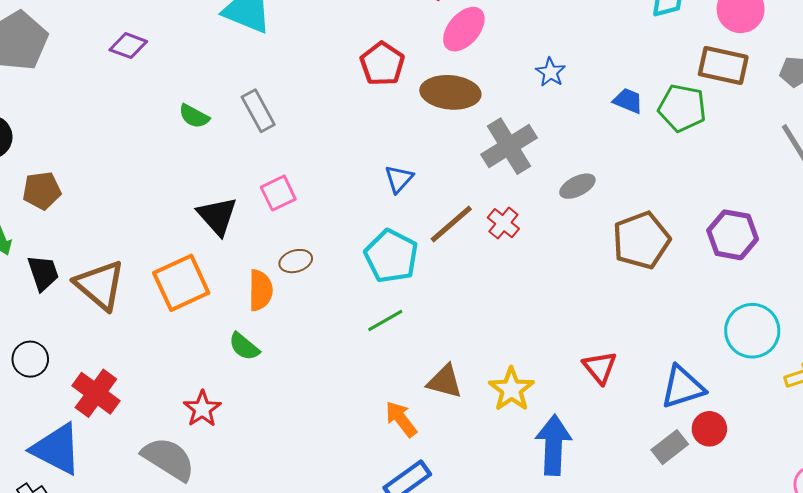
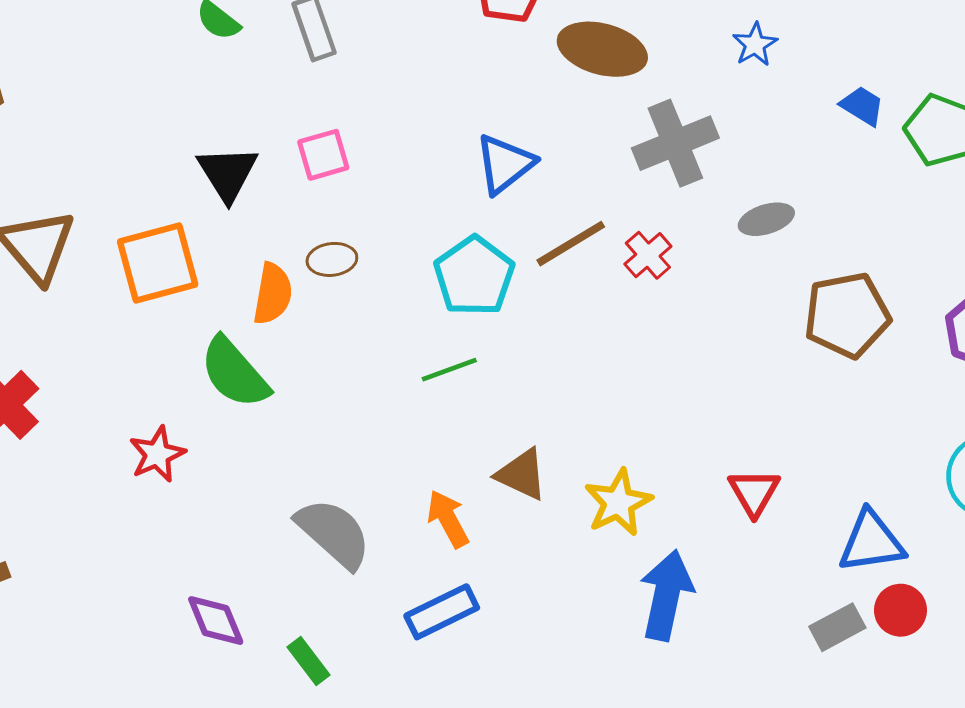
blue triangle: (399, 179) -> (505, 164), size x1.4
green semicircle: (244, 347) -> (234, 373), size x1.6
gray semicircle: (168, 459) -> (334, 533), moved

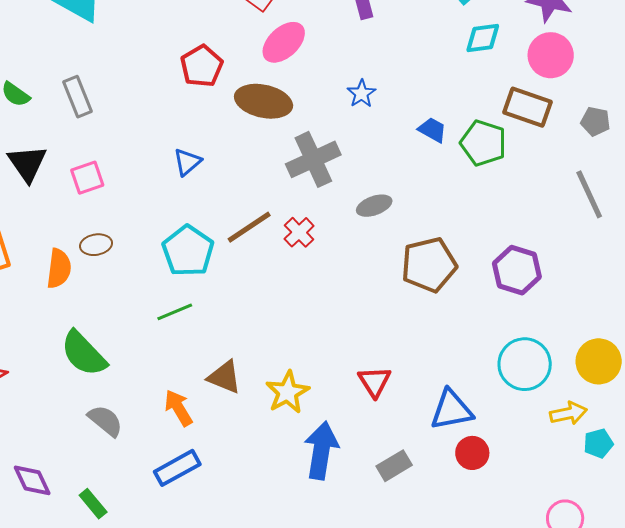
blue triangle: (505, 164) -> (187, 162), moved, size x0.7
black triangle: (227, 173) -> (27, 163), moved
green semicircle: (234, 373) -> (84, 354), moved
gray semicircle: (334, 533) -> (105, 421), size x0.7
gray rectangle: (837, 627) -> (394, 466), moved

